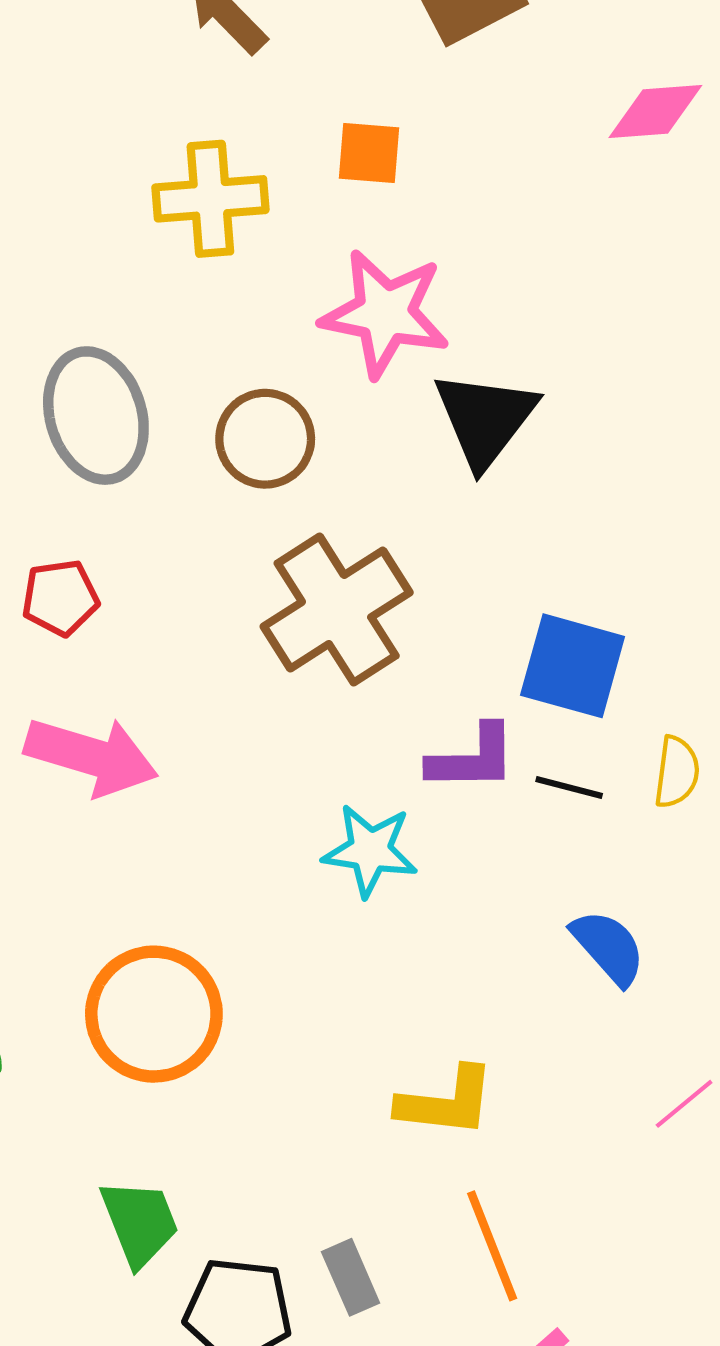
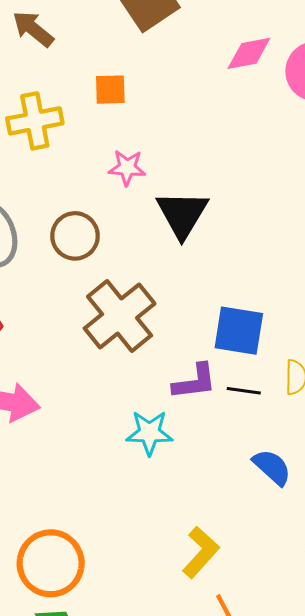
pink star: (385, 313) -> (127, 168), size x0.6
orange circle: (154, 1014) -> (51, 563), moved
yellow L-shape: (446, 1102) -> (201, 552), turned -48

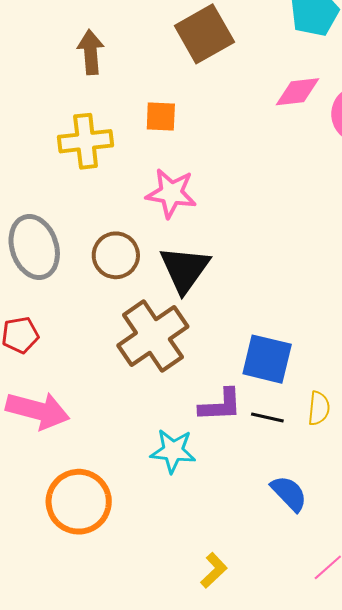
brown arrow: (33, 29) -> (91, 52), turned 42
pink star: (127, 168) -> (171, 193), size x1.4
black triangle: (182, 214) -> (185, 269), moved
yellow L-shape: (201, 552) -> (214, 570), size x0.7
orange circle: (51, 563) -> (79, 502), moved

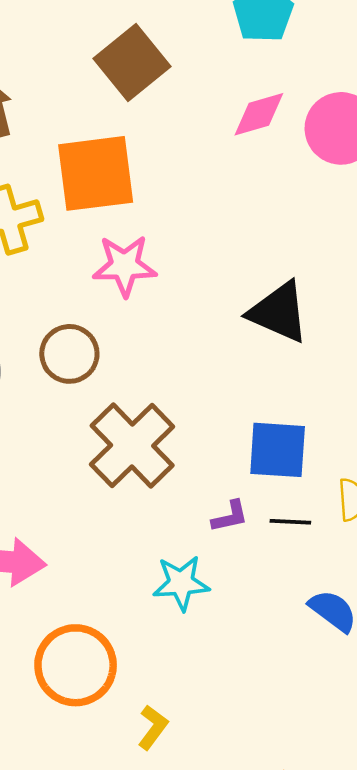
orange square: (161, 116) -> (96, 173), size x2.0
black triangle: (185, 269) -> (279, 312), moved, turned -32
purple L-shape: (221, 405) -> (230, 516), size x0.7
yellow L-shape: (214, 570) -> (153, 727), moved

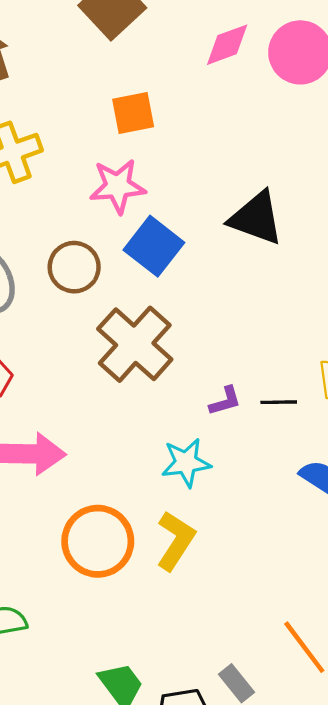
orange square: (96, 173) -> (133, 113), moved, size x0.6
blue square: (278, 450) -> (154, 246), moved, turned 38
yellow L-shape: (153, 727) -> (176, 541), moved, size x1.5

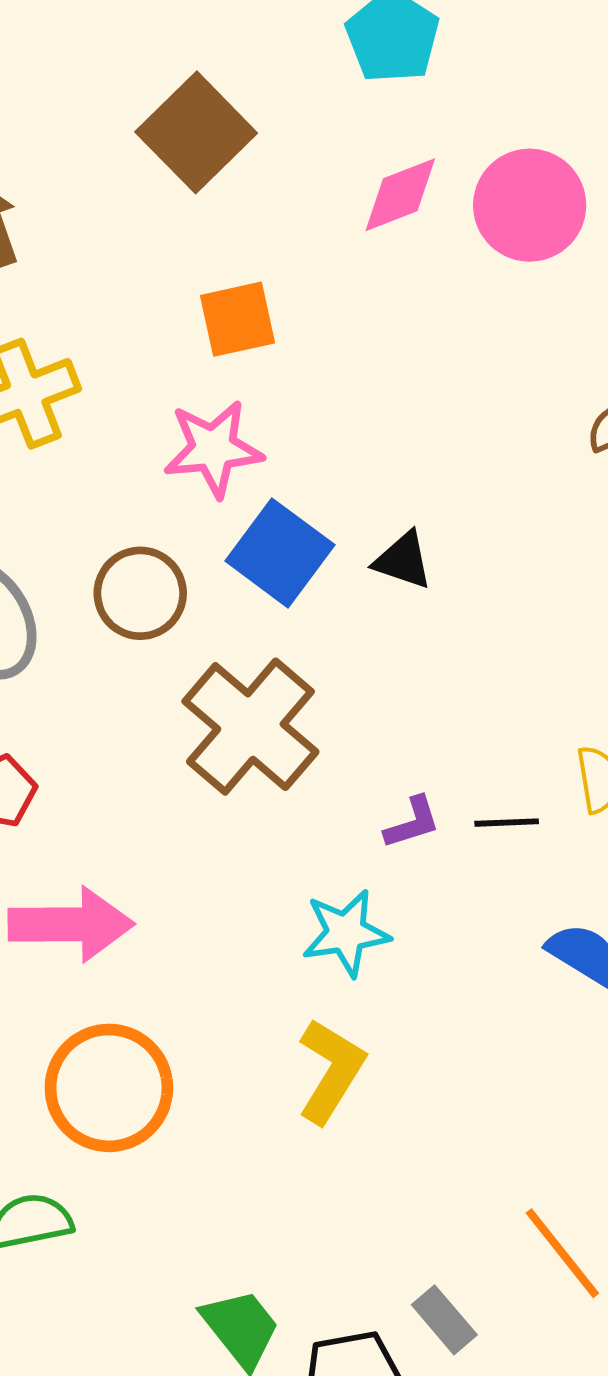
black triangle: (256, 218) -> (403, 560), moved, size x0.6
orange circle: (98, 541) -> (109, 1088), moved

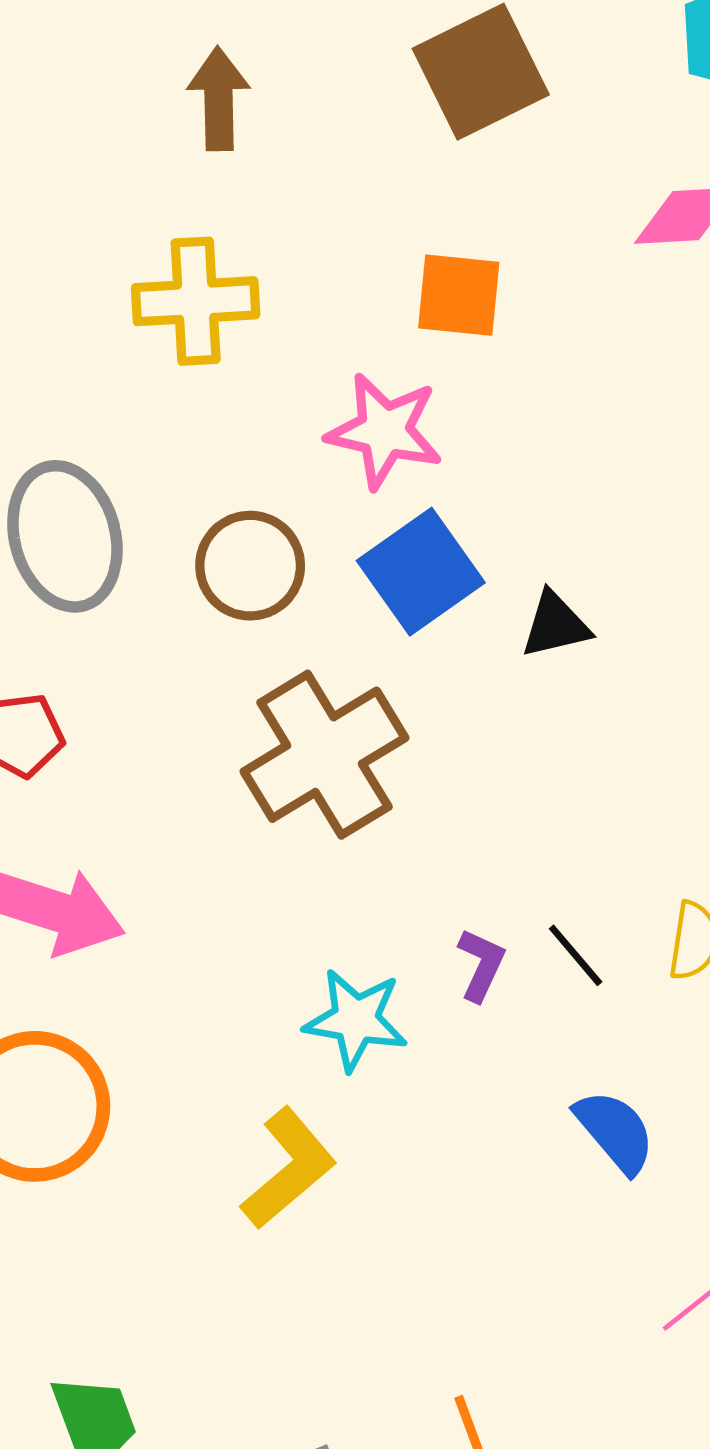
black triangle: (403, 560) -> (555, 625), turned -50
purple L-shape: (412, 823) -> (481, 965), moved, turned -66
black line: (507, 823) -> (576, 955), turned 34

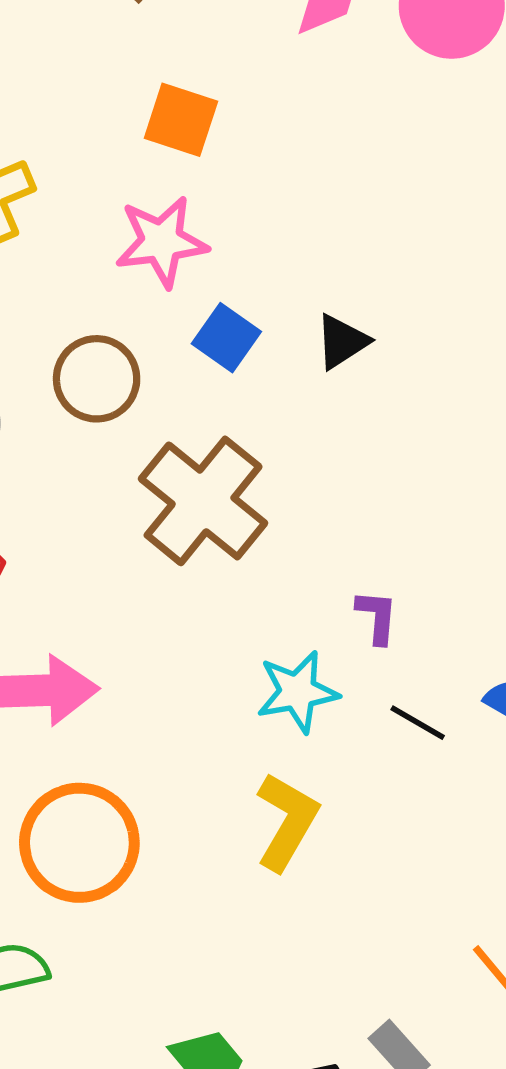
orange square: (459, 295) -> (181, 120), turned 32
blue square: (421, 572) -> (226, 338), size x0.7
black line: (576, 955) -> (418, 723), moved

